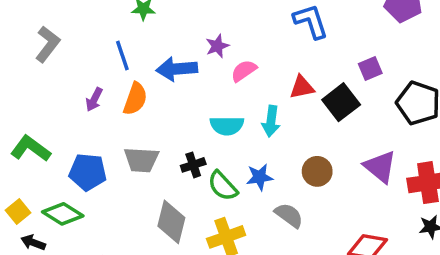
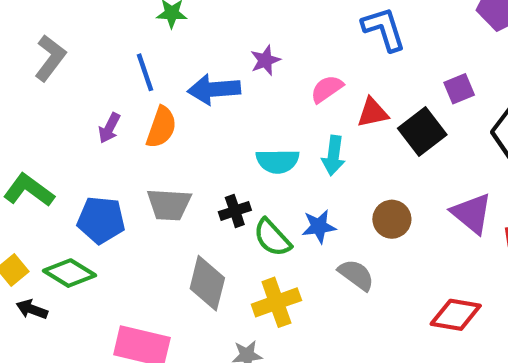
pink semicircle: (244, 71) -> (327, 89), moved

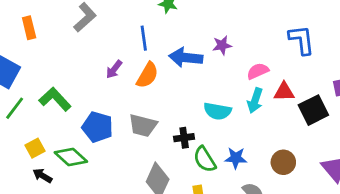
cyan arrow: (333, 156) -> (255, 100), moved

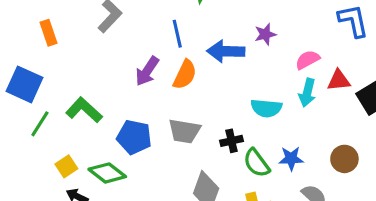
purple arrow: (114, 69) -> (147, 71), size x1.4

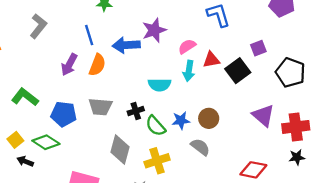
purple star: (265, 34) -> (154, 30), size x1.5
brown circle: (344, 159) -> (209, 118), moved

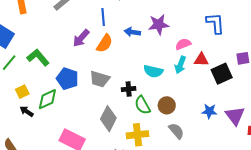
blue arrow: (126, 45) -> (132, 32), size x0.7
brown circle: (209, 118) -> (167, 105), moved
blue star: (181, 120) -> (209, 111), moved
green diamond: (46, 142) -> (47, 99), turned -70

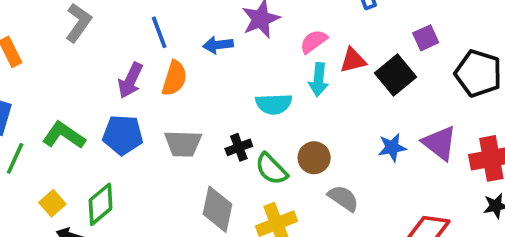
blue pentagon: (67, 79) -> (123, 135), moved

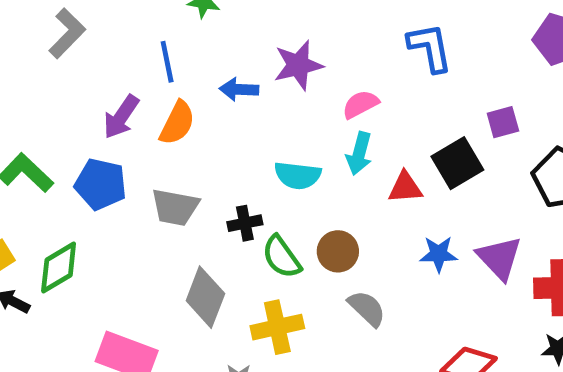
red triangle: (353, 60) -> (405, 188), moved

